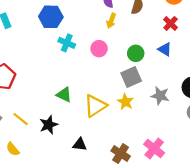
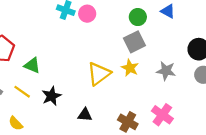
pink circle: (99, 49) -> (87, 14), moved
green triangle: (64, 95) -> (32, 65), moved
gray star: (160, 96) -> (166, 71), moved

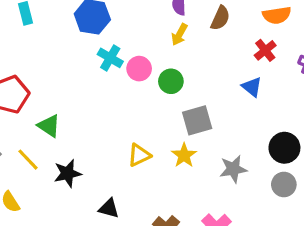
green circle: (138, 17) -> (171, 81), moved
gray star: (166, 71) -> (233, 169), turned -30
yellow triangle: (99, 74) -> (139, 155), size x0.7

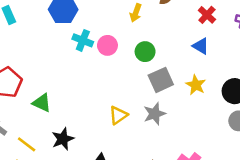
green circle: (171, 81) -> (145, 52), moved
yellow star: (184, 155) -> (196, 85), moved
yellow line: (28, 160) -> (27, 144), moved
gray star: (233, 169) -> (155, 114), moved

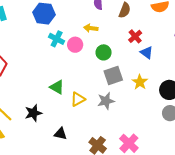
yellow arrow: (136, 13) -> (91, 28), moved, turned 72
red cross: (207, 15) -> (135, 36), moved
green triangle: (42, 103) -> (57, 87), moved

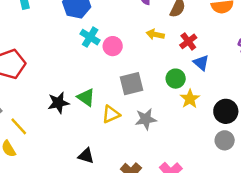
yellow arrow: (91, 28) -> (155, 34), moved
green circle: (104, 52) -> (176, 79), moved
gray square: (113, 76) -> (132, 84), moved
black star: (33, 113) -> (58, 103), moved

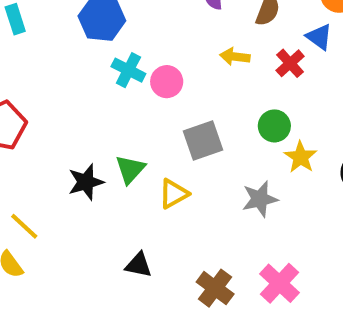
blue triangle: (201, 63) -> (319, 37), moved
green triangle: (86, 97) -> (130, 169), turned 42
gray star: (146, 119) -> (260, 199), moved

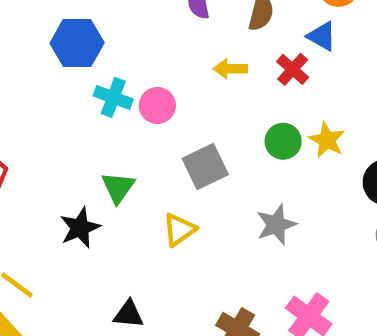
yellow star: (301, 157) -> (327, 140), moved
green triangle: (130, 169) -> (118, 187), moved
black triangle: (139, 265) -> (129, 314), moved

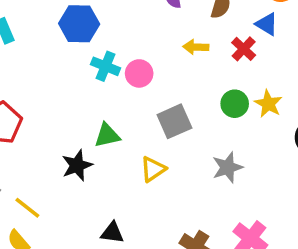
green triangle: (118, 187) -> (107, 135), turned 40

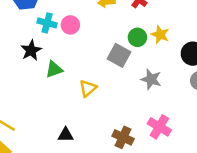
gray square: (174, 121) -> (119, 55), moved, turned -30
black star: (77, 165) -> (31, 50), moved
gray star: (227, 167) -> (151, 79), moved, turned -30

